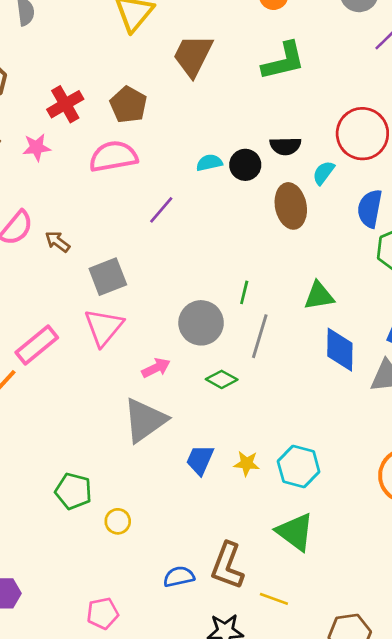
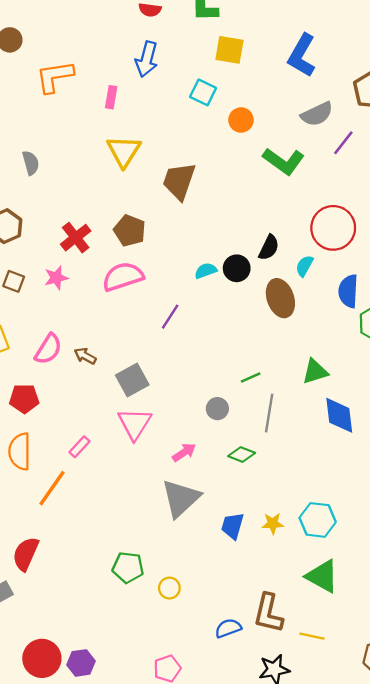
green L-shape: (283, 61) -> (284, 161), moved, turned 57
black semicircle: (285, 146) -> (269, 248), turned -55
green line: (244, 292) -> (251, 377), turned 60
gray circle: (201, 323) -> (217, 409), size x0.6
pink rectangle: (37, 345) -> (79, 447), size x0.6

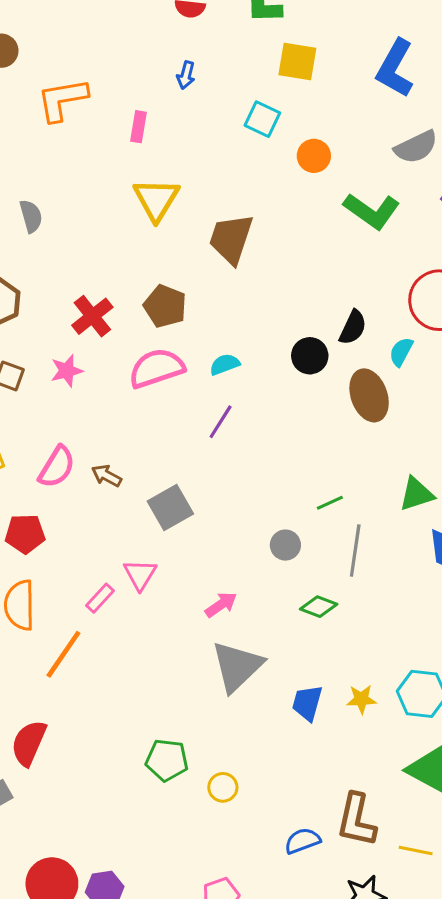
blue arrow: (147, 59) -> (186, 75), size x0.6
cyan semicircle: (206, 271) -> (225, 364), moved
pink triangle: (135, 424) -> (140, 574), moved, size x0.7
pink arrow: (184, 452) -> (221, 605), moved

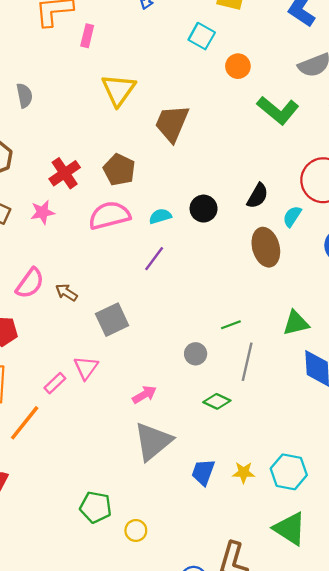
pink rectangle: (138, 127) -> (87, 36), moved
black circle: (310, 356) -> (204, 209), moved

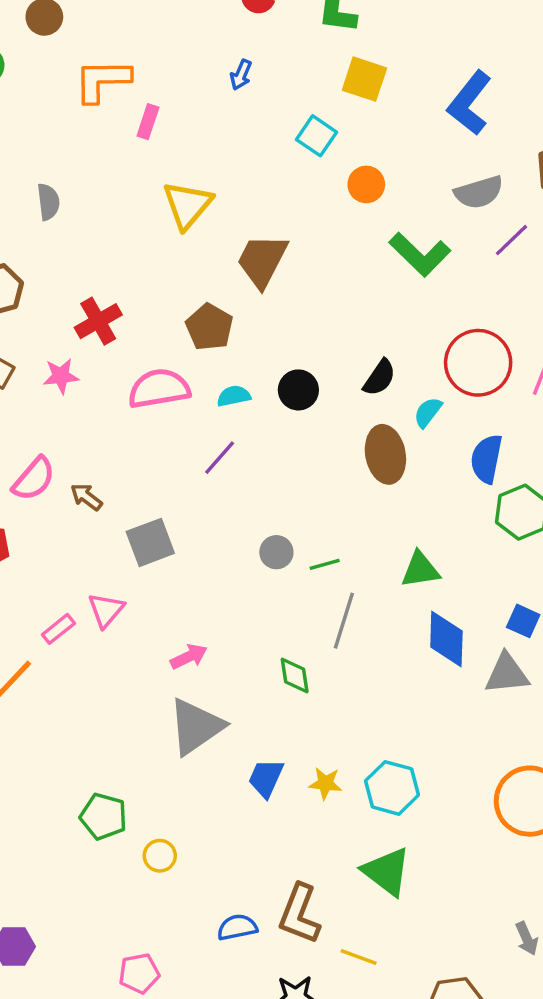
brown pentagon: (119, 170) -> (209, 327), moved
gray circle: (196, 354) -> (276, 552), moved
green diamond: (217, 401) -> (295, 675), turned 52

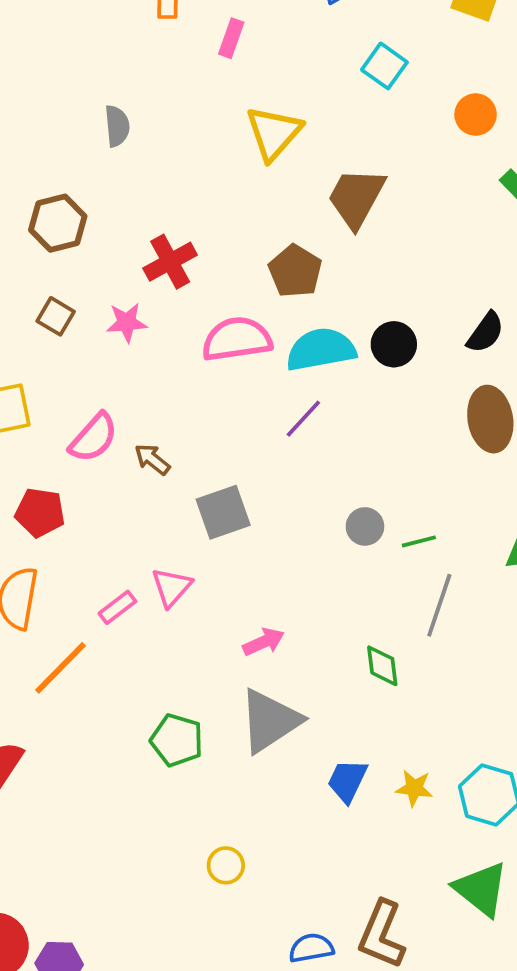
cyan square: (316, 136) -> (384, 66), moved
cyan semicircle: (234, 396) -> (321, 349), size x1.8
green pentagon: (103, 816) -> (177, 740), moved

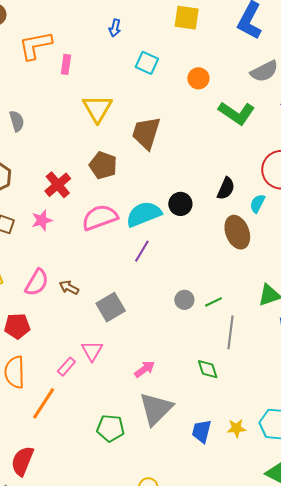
brown pentagon: (295, 271) -> (103, 165), moved

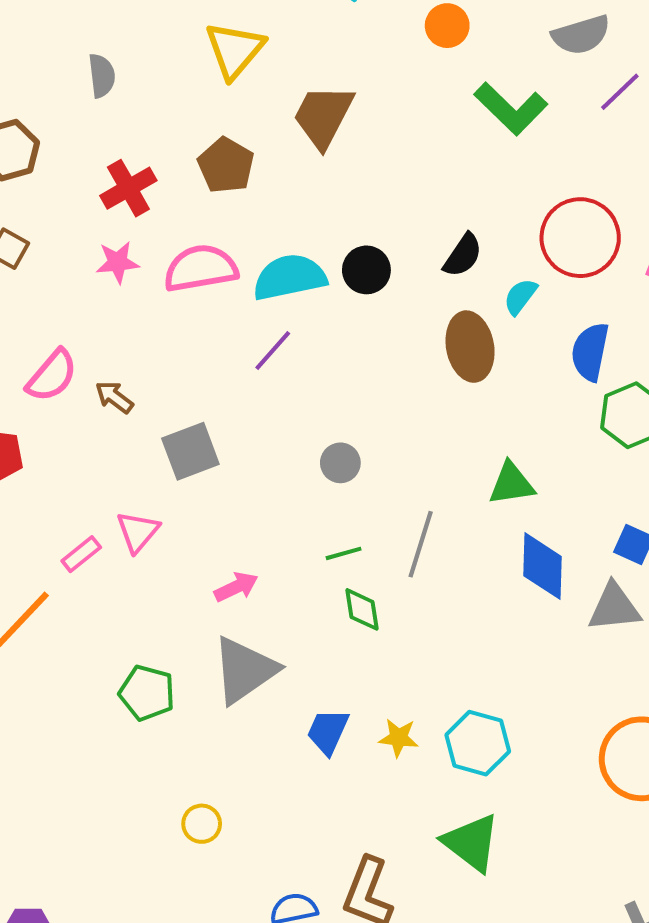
gray semicircle: (17, 121) -> (102, 76), moved
pink star: (42, 220) -> (118, 262), moved
green line: (213, 302) -> (344, 553), moved

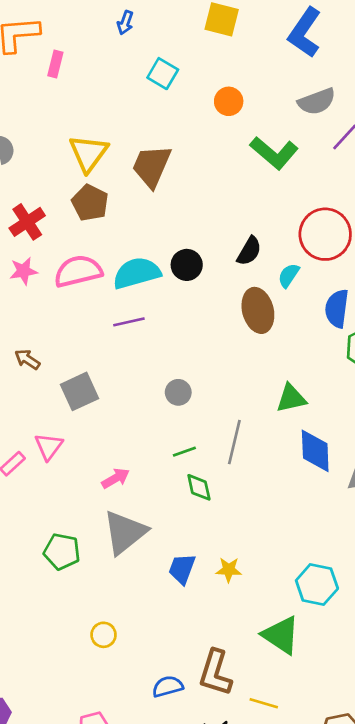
yellow triangle: (235, 50) -> (89, 153), moved
purple line: (273, 351) -> (129, 322), turned 40
cyan hexagon: (478, 743) -> (317, 585), moved

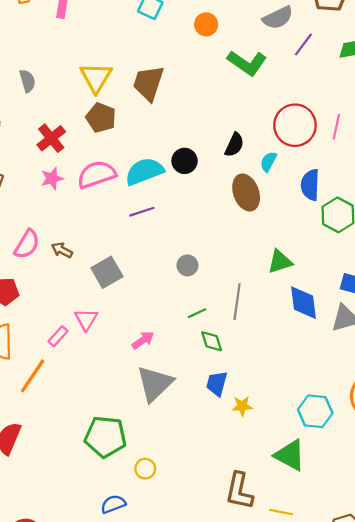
green pentagon: (62, 552) -> (105, 437), moved, size x1.4
blue trapezoid: (182, 569) -> (217, 384), moved
blue semicircle: (168, 686) -> (113, 504), moved

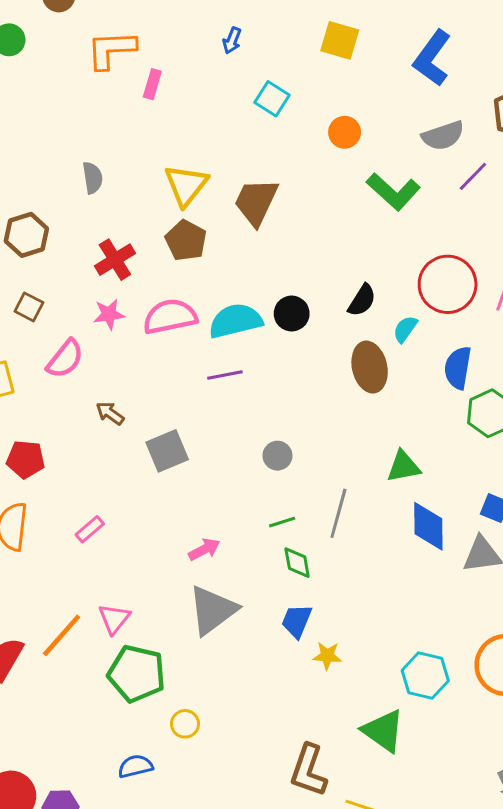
pink semicircle: (27, 244) -> (65, 359), moved
pink triangle: (86, 319) -> (114, 619), moved
orange line: (33, 376) -> (62, 635), moved

